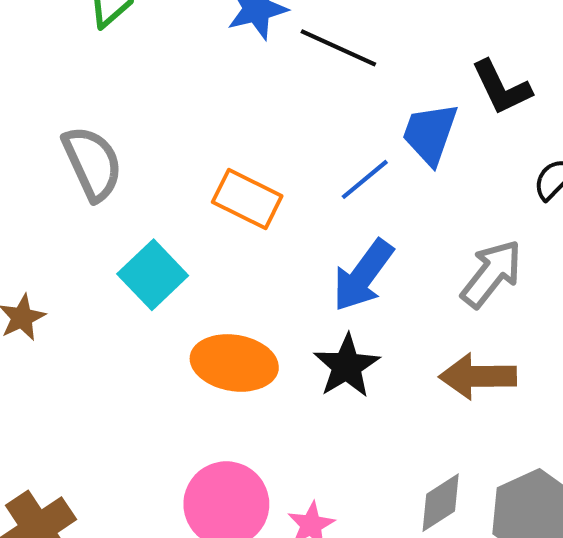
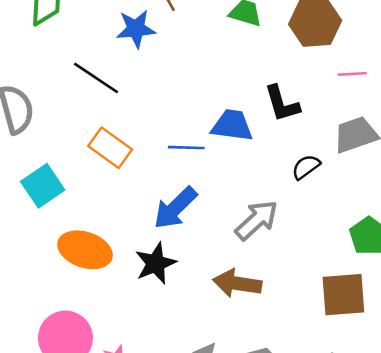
black line: (338, 48) -> (96, 78), moved
blue trapezoid: (430, 134) -> (232, 125), turned 69
blue line: (365, 179) -> (186, 148), turned 32

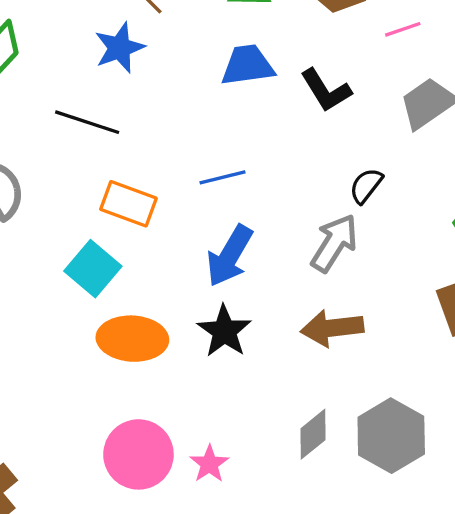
blue trapezoid: (232, 125) -> (248, 65), moved
black semicircle: (306, 167) -> (366, 186), moved
cyan square: (43, 186) -> (93, 269), moved

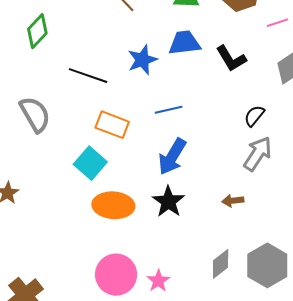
blue star: (120, 48) -> (142, 60), moved
gray arrow: (334, 243) -> (258, 154), moved
brown arrow: (332, 328) -> (233, 201), size x0.6

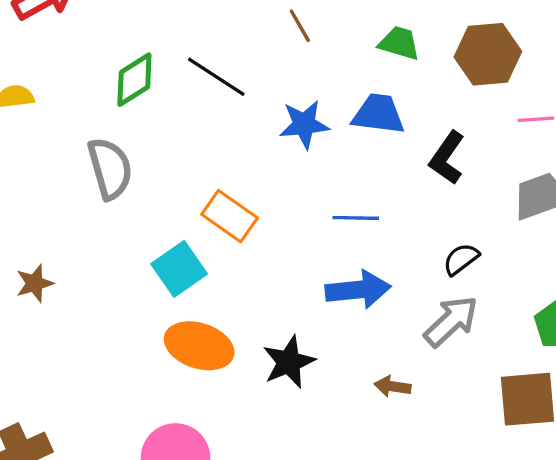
green diamond: (37, 31) -> (134, 80), moved
black L-shape: (231, 58) -> (447, 158), turned 52
black line: (88, 76) -> (216, 77), moved
blue line: (169, 110) -> (356, 218), moved
blue arrow: (172, 157) -> (358, 290), moved, turned -141

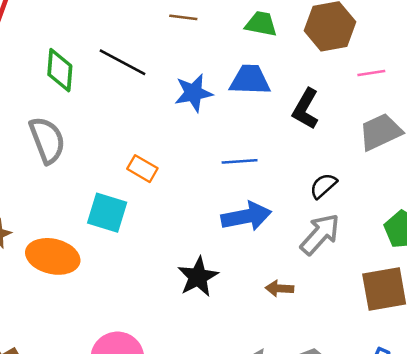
brown line: (300, 26) -> (183, 17), turned -48
green diamond: (134, 80) -> (60, 70), turned -48
orange rectangle: (230, 216) -> (142, 169), size x0.7
cyan square: (179, 269) -> (107, 213), turned -33
orange ellipse: (199, 346) -> (53, 256), moved

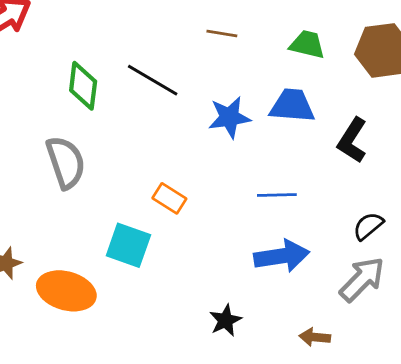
black star: (198, 277) -> (225, 320), size x0.7

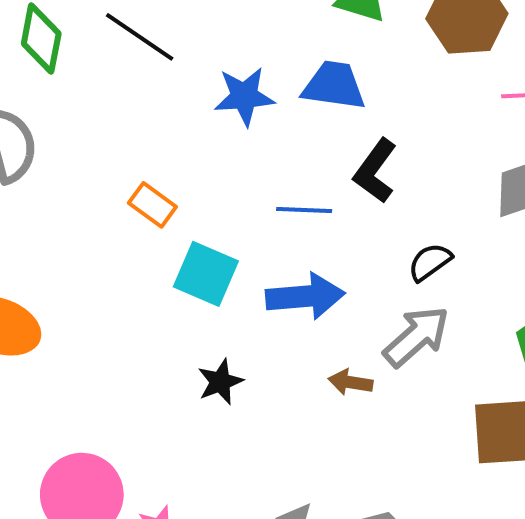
black L-shape: (352, 140) -> (375, 171), moved
cyan square: (128, 245) -> (206, 274), moved
brown arrow: (315, 337) -> (351, 382), moved

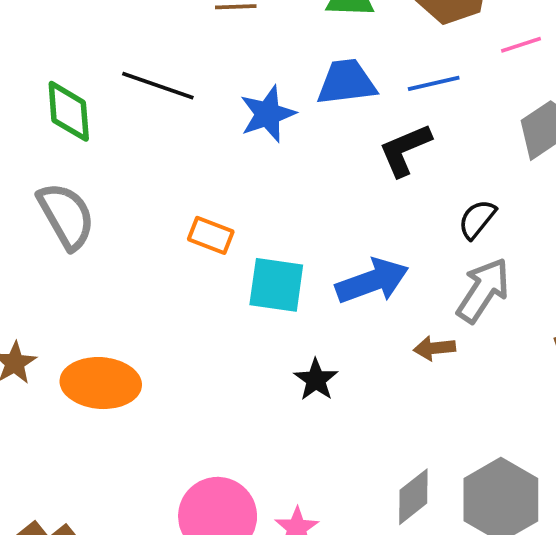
black L-shape: (375, 171) -> (405, 150), turned 46
blue line: (304, 210) -> (434, 83), moved

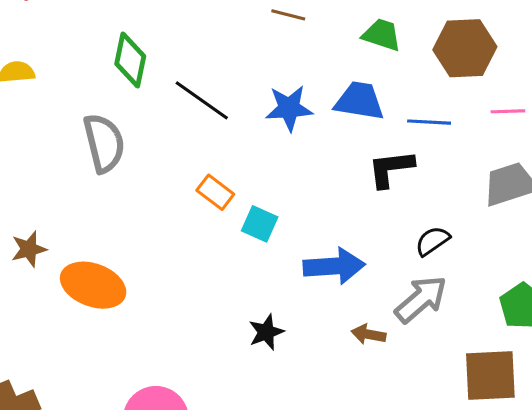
black line: (158, 86) -> (202, 100), moved
cyan square: (276, 285) -> (260, 224), moved, size x0.7

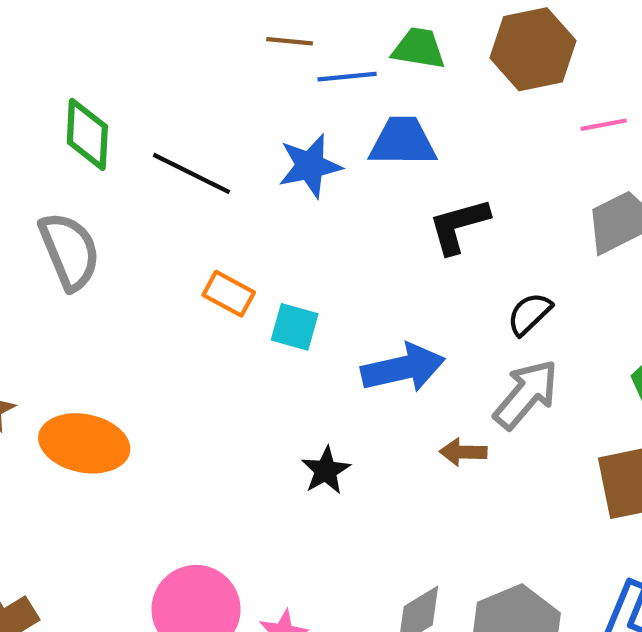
blue line: (429, 122) -> (347, 77), moved

